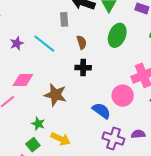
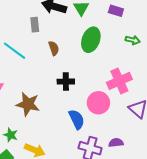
black cross: (83, 68) -> (66, 82), moved
blue semicircle: (101, 111) -> (77, 119), turned 30

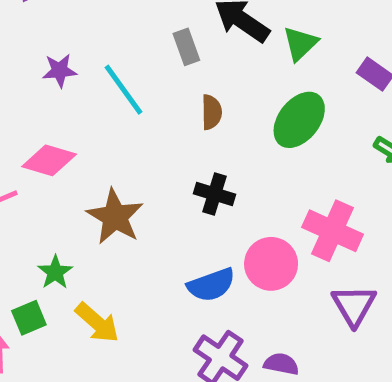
gray rectangle: (35, 25) -> (186, 47), turned -32
pink cross: (119, 81) -> (333, 231), turned 30
blue semicircle: (77, 119) -> (211, 285), turned 78

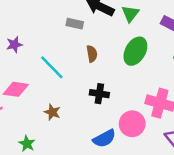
gray rectangle: (186, 47) -> (75, 24), turned -49
cyan line: (123, 90) -> (52, 67), moved
brown star: (115, 217) -> (52, 112), size x0.6

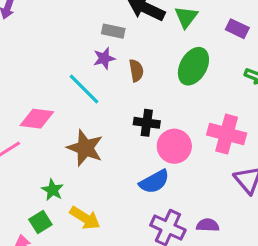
purple star: (14, 45) -> (104, 58), moved
brown star: (52, 112) -> (85, 148), size x1.6
pink circle: (132, 124) -> (174, 146), moved

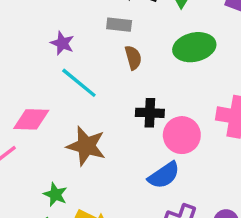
gray rectangle: (113, 31) -> (119, 25), moved
purple star: (104, 58) -> (62, 43), moved, turned -30
green ellipse: (193, 66) -> (194, 47), turned 54

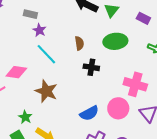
gray rectangle: (119, 25) -> (30, 14), moved
black cross: (150, 113) -> (91, 67), moved
pink circle: (182, 135) -> (118, 108), moved

